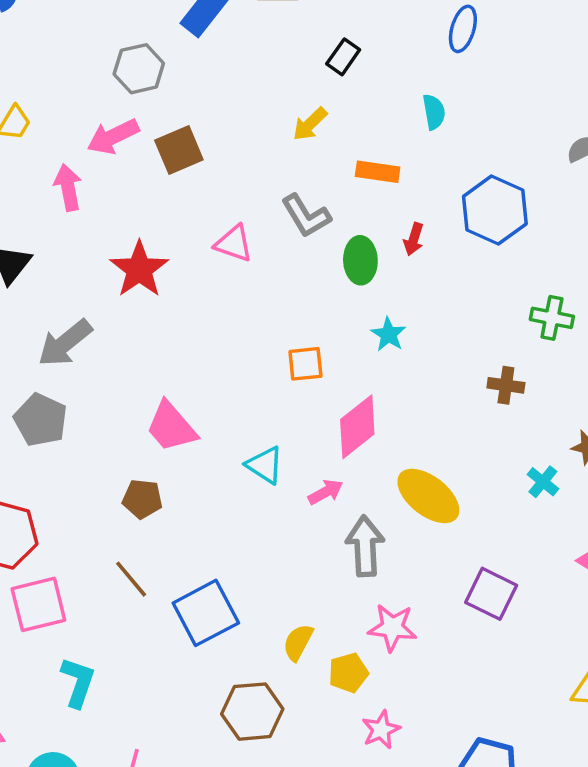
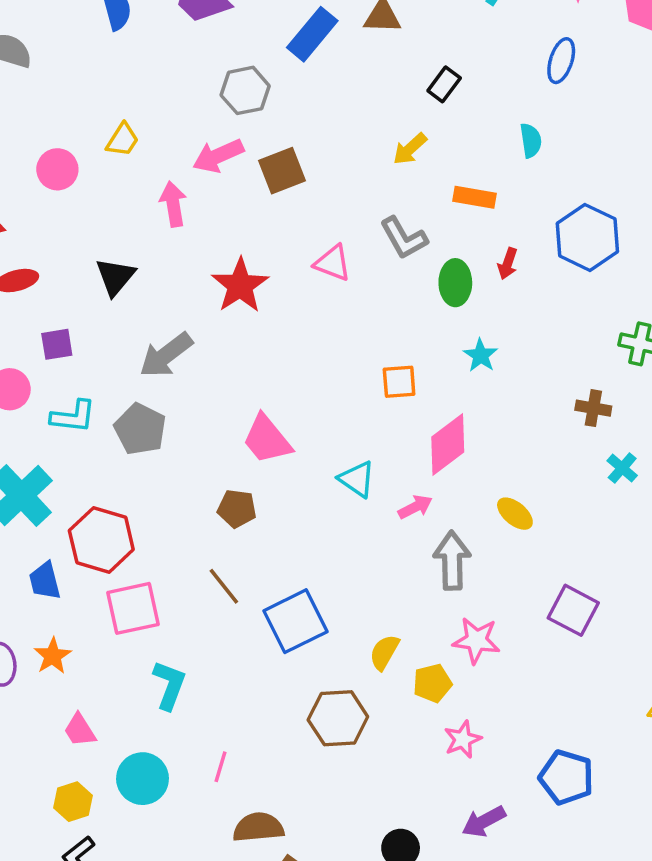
cyan cross: (543, 482) -> (622, 468), moved
yellow ellipse: (428, 496) -> (515, 514), size x0.6

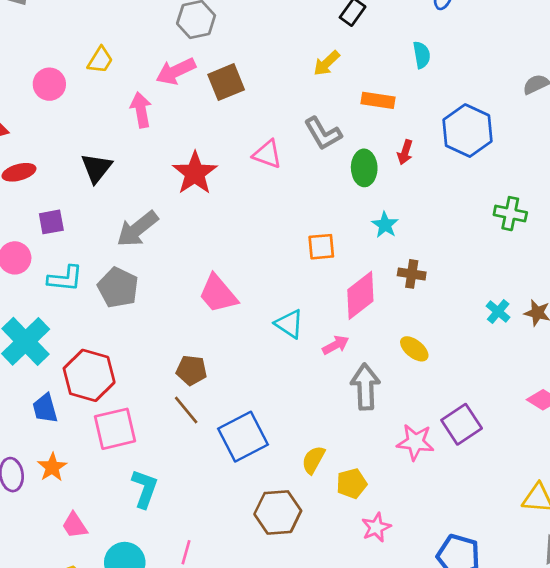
brown cross: (593, 408) -> (412, 274), moved
brown pentagon: (237, 509) -> (191, 370), moved
purple square: (573, 610) -> (462, 424), turned 30
pink star: (476, 640) -> (415, 442), moved

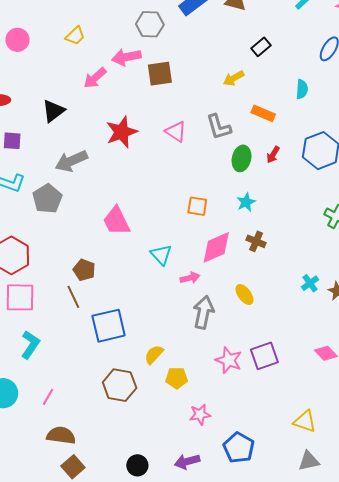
pink circle: (49, 84) -> (17, 40), moved
pink arrow: (141, 110) -> (95, 78), turned -135
pink star: (376, 527) -> (200, 415), moved

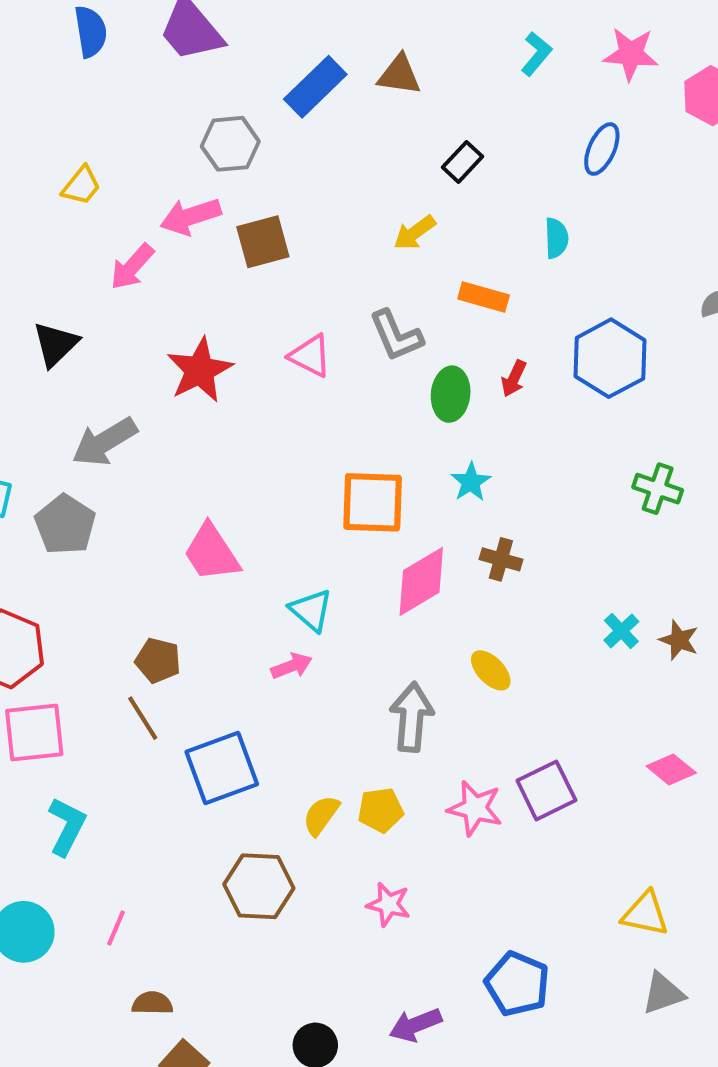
orange square: (197, 206) -> (373, 502), size x1.6
pink arrow: (190, 278) -> (292, 666), moved
yellow pentagon: (177, 378) -> (381, 810), moved
pink star: (200, 415) -> (389, 904), moved, turned 30
brown semicircle: (61, 435) -> (152, 1003), size x0.7

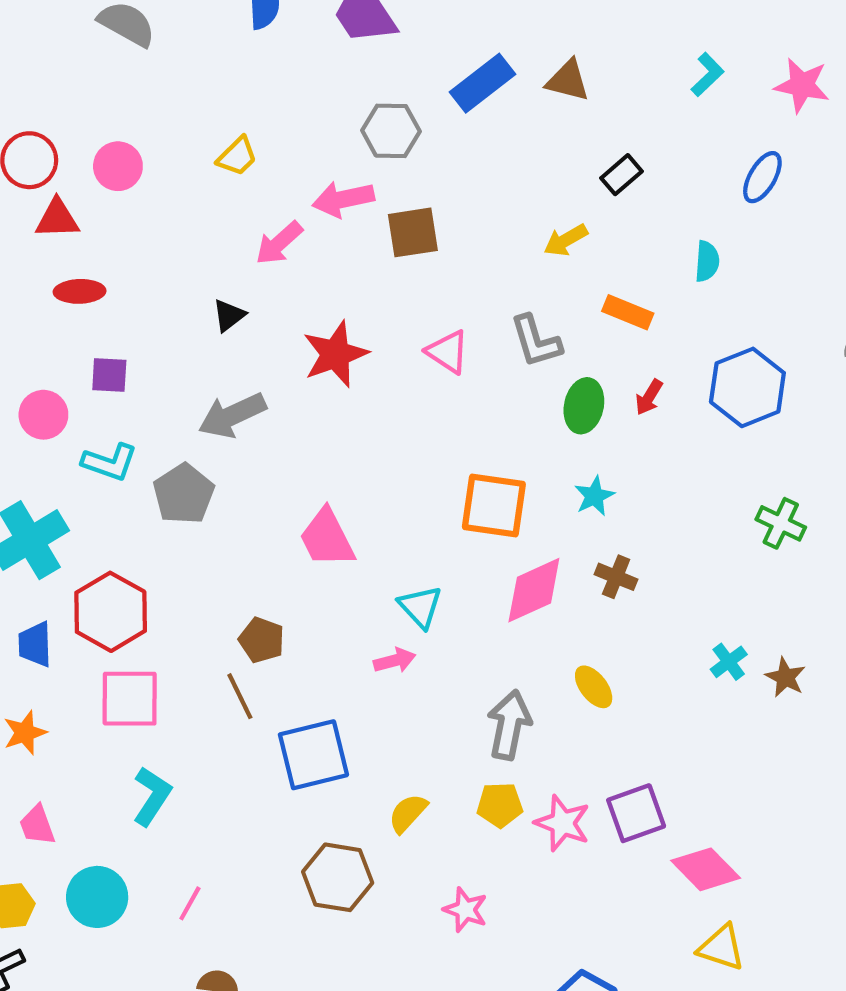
black triangle: (56, 344) -> (229, 315), moved, size x0.7
pink diamond: (671, 770) -> (706, 869), moved, size x1.4
yellow pentagon: (381, 810) -> (500, 805), moved

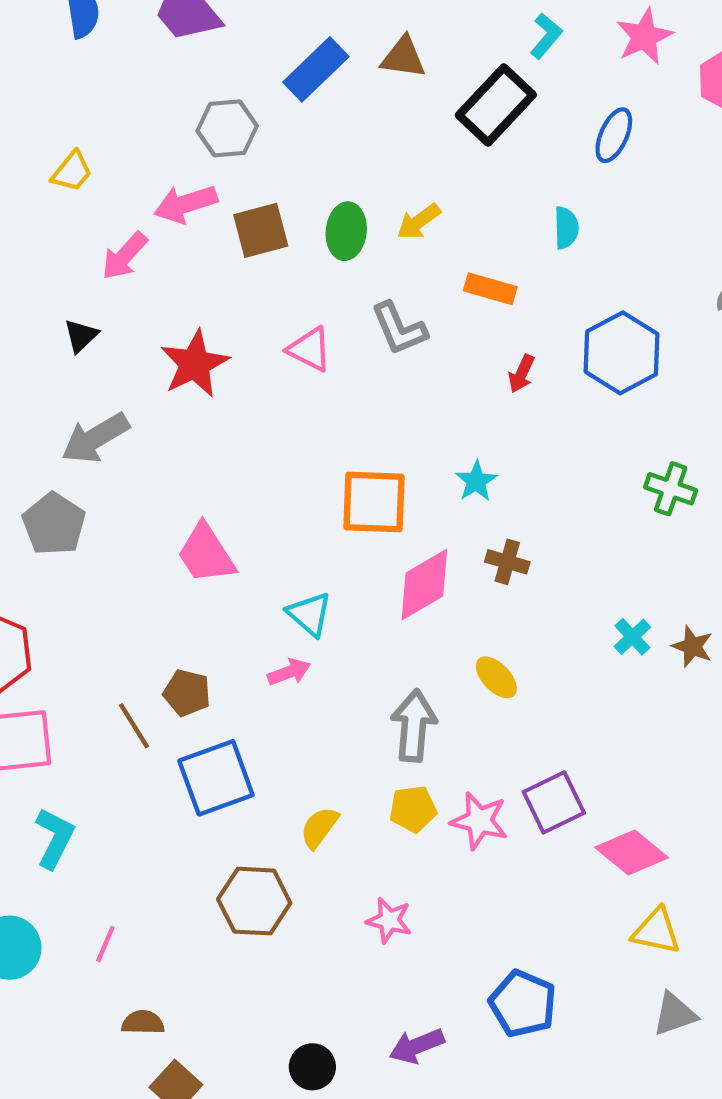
pink star: (802, 85) -> (644, 36), turned -30
black rectangle: (622, 175) -> (496, 105), moved, size x1.8
green ellipse: (584, 406) -> (346, 231), moved
brown pentagon: (262, 640) -> (187, 693), moved

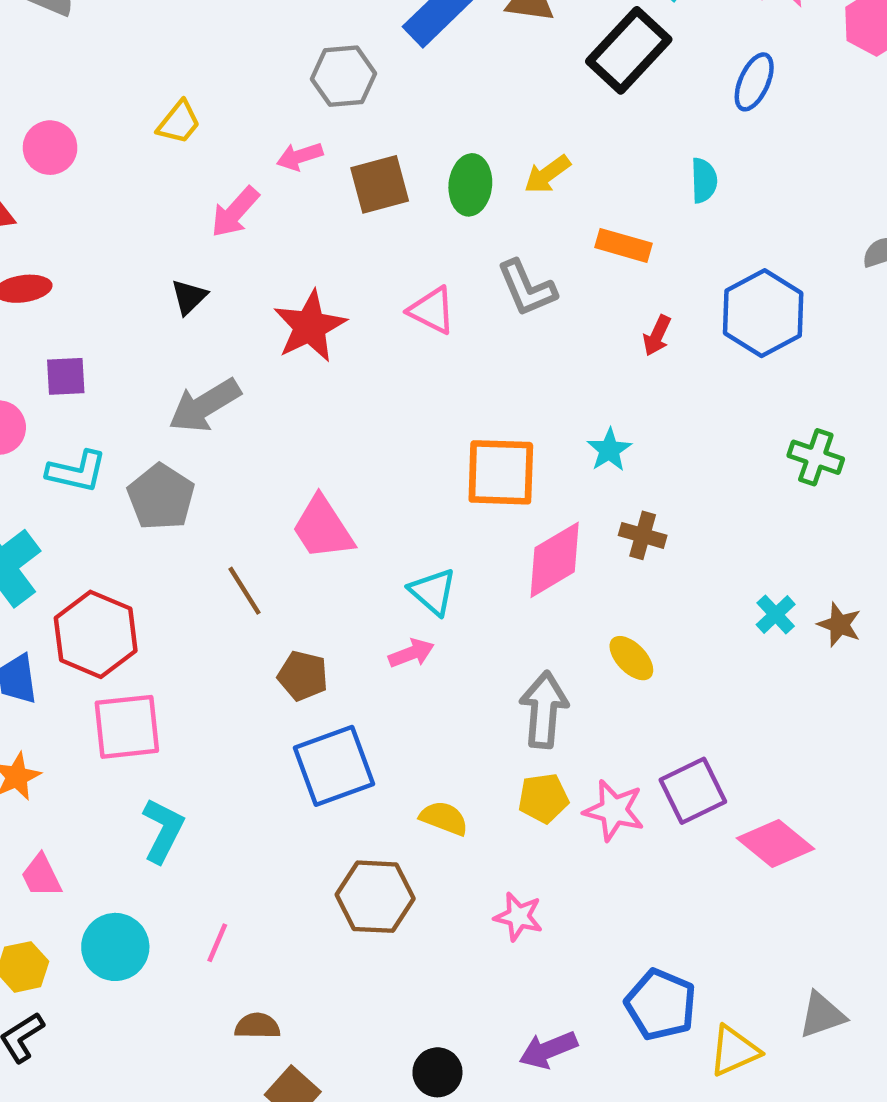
pink arrow: (186, 204) -> (300, 156), size x0.7
brown line: (134, 726) -> (245, 591), moved
yellow semicircle: (319, 827) -> (444, 818), turned 75
yellow triangle: (656, 931) -> (734, 1051), moved, turned -36

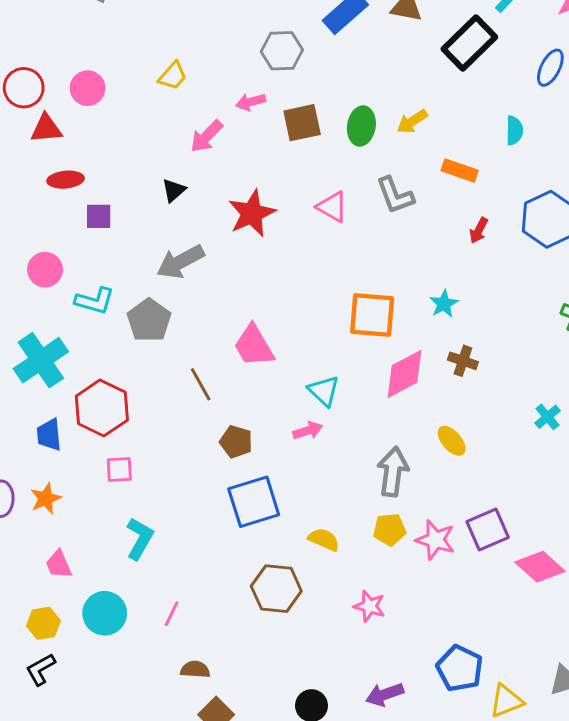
purple square: (66, 376) -> (99, 216), moved
pink square: (127, 727) -> (119, 470), size x0.6

